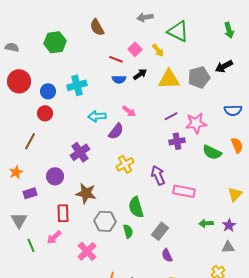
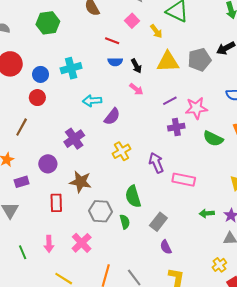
pink square: (135, 49) -> (132, 21), moved
black arrow: (140, 74) -> (136, 66), moved, turned 96
pink arrow: (129, 111) -> (136, 89), moved
pink arrow: (54, 237) -> (49, 244), moved, turned -49
green line: (31, 245) -> (23, 252), moved

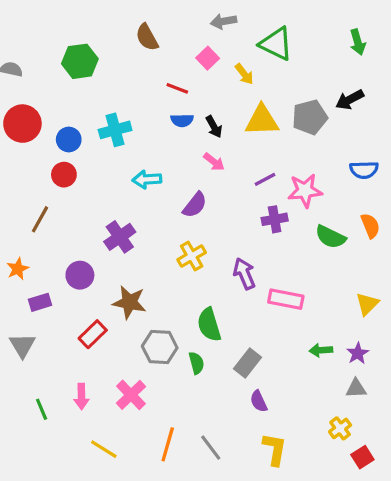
purple semicircle: (112, 117) -> (195, 205), moved
red rectangle: (56, 203) -> (93, 334), turned 48

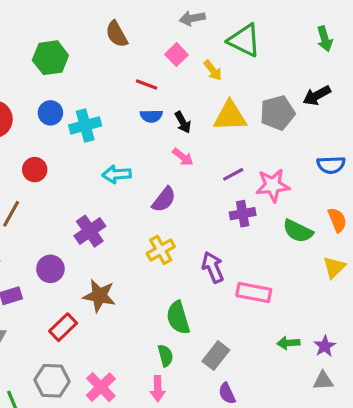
blue circle: (69, 139) -> (50, 113), moved
yellow triangle: (367, 304) -> (334, 267), moved
gray hexagon: (160, 347) -> (52, 381), moved
pink arrow: (81, 396) -> (158, 389), moved

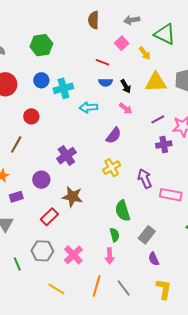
brown semicircle: (117, 34) -> (94, 20), moved, turned 30
cyan arrow: (117, 174) -> (89, 107), moved

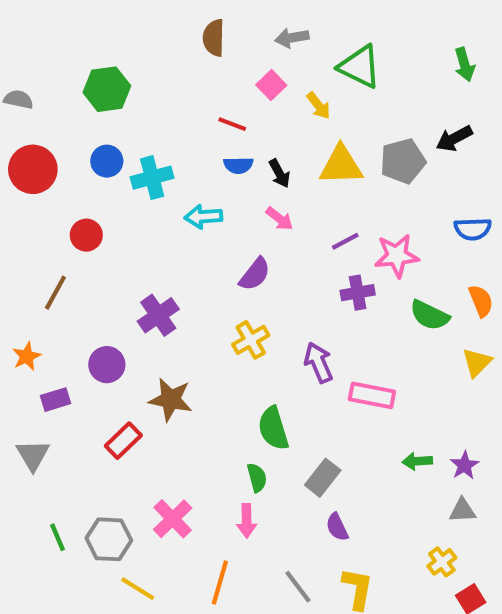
gray hexagon: (42, 251) -> (109, 539), moved
gray line: (124, 288) -> (298, 587), moved

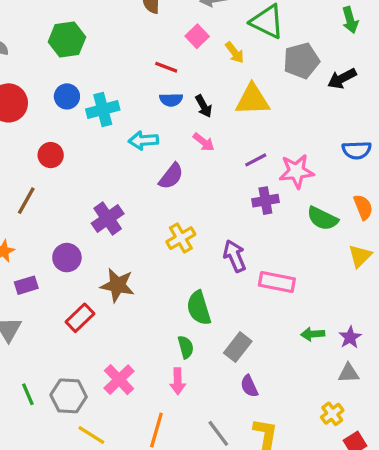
gray pentagon: (403, 161) -> (301, 61), moved
purple semicircle: (255, 274) -> (171, 176), moved

